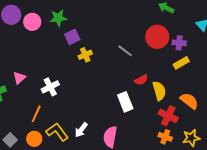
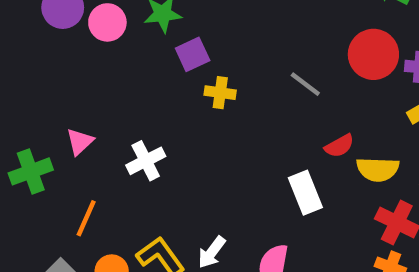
yellow cross: (85, 55) -> (220, 93), turned 32
yellow semicircle: (159, 91) -> (378, 169), turned 108
orange line: (36, 114) -> (86, 218), moved

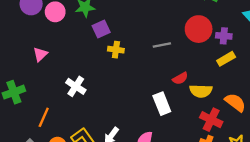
gray line: (305, 84) -> (162, 45), turned -48
pink triangle: (80, 142) -> (40, 54), moved
white cross: (146, 161) -> (76, 86), turned -30

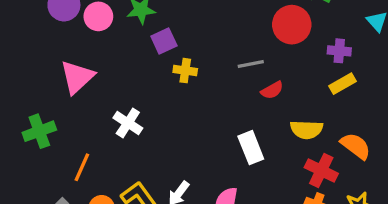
red circle: (199, 29) -> (292, 25), moved
pink triangle: (40, 54) -> (77, 77), size x1.6
red semicircle: (180, 78) -> (272, 90), moved

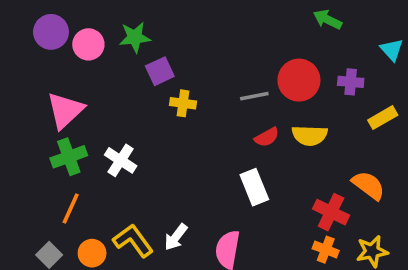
red circle: (292, 25) -> (299, 80), moved
yellow rectangle: (343, 84) -> (383, 118), moved
red semicircle: (272, 90) -> (267, 137), moved
yellow semicircle: (307, 130) -> (310, 135), moved
green cross: (39, 131) -> (69, 157), moved

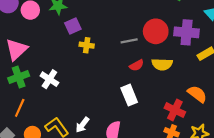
purple cross: (351, 82) -> (187, 32), size x1.6

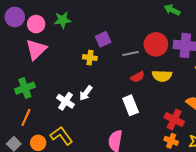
purple square: (73, 26) -> (103, 39), moved
pink triangle: (16, 49) -> (36, 49), moved
white cross: (49, 79) -> (66, 101), moved
white arrow: (82, 125) -> (86, 93), moved

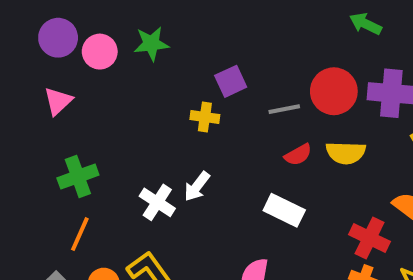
pink triangle: (36, 49) -> (58, 101), moved, size x0.7
white rectangle: (131, 105) -> (284, 210), turned -42

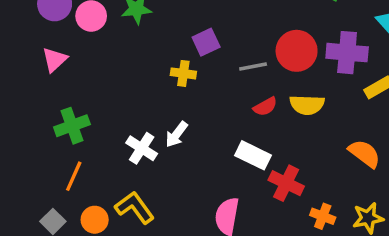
red cross: (370, 238) -> (286, 183), moved

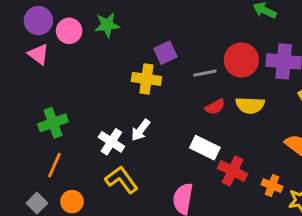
pink triangle: (55, 60) -> (38, 54), moved, turned -40
yellow cross: (183, 73) -> (146, 79), size x1.4
yellow L-shape: (135, 208) -> (122, 180), moved
orange cross: (323, 216) -> (272, 186), moved

